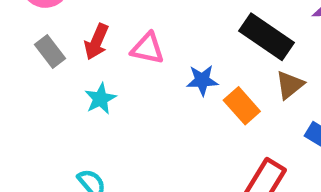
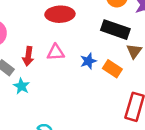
cyan star: (100, 99) -> (21, 86), moved

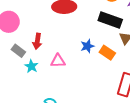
pink triangle: (56, 52) -> (58, 61), moved

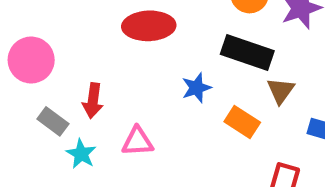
blue star: (87, 46) -> (196, 88), moved

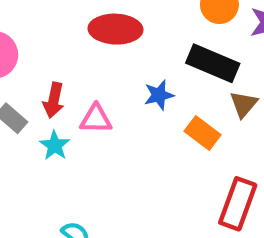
pink triangle: (137, 141) -> (96, 119), moved
cyan star: (81, 154) -> (55, 145), moved

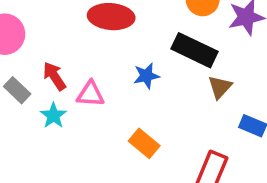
red arrow: (54, 100) -> (54, 76), turned 132
orange rectangle: (203, 133) -> (144, 143), moved

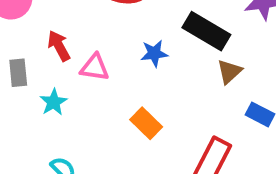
gray rectangle: (17, 90) -> (18, 73), moved, turned 36
cyan star: (53, 116) -> (54, 102), moved

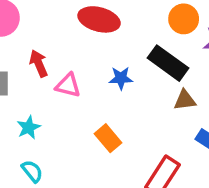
brown triangle: (229, 72) -> (185, 100), turned 30
cyan star: (54, 102) -> (29, 127), moved

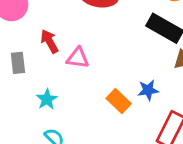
blue star: (121, 78) -> (148, 90), moved

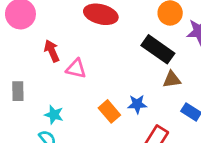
gray rectangle: (18, 63) -> (18, 91), moved
cyan star: (47, 99) -> (54, 115), moved, turned -30

